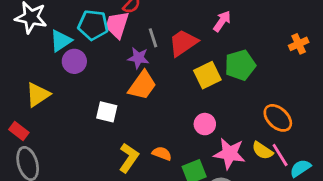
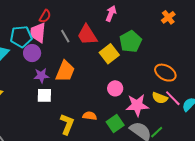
red trapezoid: (183, 43) -> (87, 35), turned -75
purple star: (138, 58) -> (41, 76), moved
purple circle: (74, 61) -> (32, 53), moved

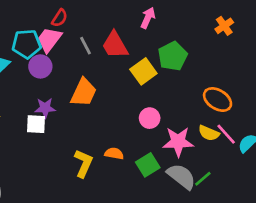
pink trapezoid: (38, 33) -> (49, 40), turned 30
purple star: (41, 76) -> (45, 108), moved
white square: (44, 95) -> (36, 124), moved

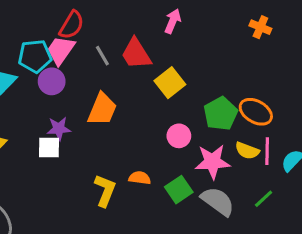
red semicircle: (60, 18) -> (72, 25), size x1.4
orange cross: (224, 26) -> (260, 27), turned -30
green pentagon: (173, 56) -> (221, 114), moved
pink line: (226, 134) -> (267, 151), turned 45
green line: (203, 179) -> (264, 199), moved

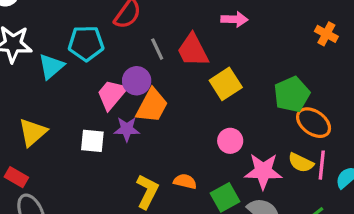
pink arrow: (173, 21) -> (234, 19), turned 65
pink trapezoid: (61, 50) -> (112, 94), moved
purple circle: (52, 81) -> (137, 81), moved
green pentagon: (221, 114) -> (292, 94), moved
purple star: (59, 129) -> (127, 129), moved

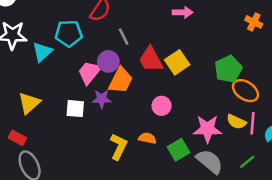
red trapezoid: (193, 50) -> (151, 59), moved
pink circle: (230, 141) -> (162, 106), moved

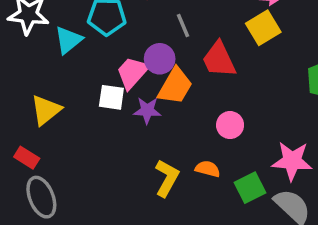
yellow square: (177, 62) -> (263, 28), moved
white square: (75, 109) -> (111, 97), moved

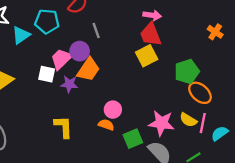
yellow square: (263, 28) -> (147, 56), moved
red trapezoid: (219, 60) -> (151, 34), moved
pink circle: (230, 125) -> (113, 110), moved
yellow L-shape: (167, 178) -> (63, 127), moved, turned -35

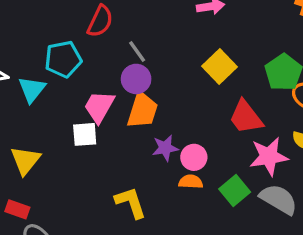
red trapezoid: (151, 34) -> (246, 117), moved
purple circle: (80, 51) -> (136, 79), moved
purple star: (69, 84) -> (165, 148), moved

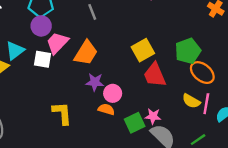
yellow square: (220, 66) -> (143, 50), moved
purple circle: (136, 79) -> (41, 26), moved
cyan triangle: (32, 89) -> (15, 51), moved
pink star: (269, 156) -> (153, 116), moved, size x0.6

